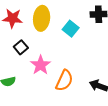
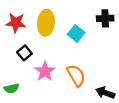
orange semicircle: (64, 81) -> (76, 75), moved, turned -55

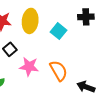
pink star: (45, 71) -> (29, 67), turned -30

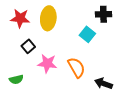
cyan square: (59, 31) -> (87, 34), moved

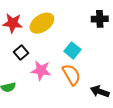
yellow ellipse: (48, 18) -> (42, 23), turned 50
cyan square: (87, 34) -> (72, 50), moved

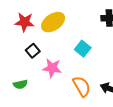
orange semicircle: (71, 75) -> (82, 86), moved

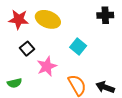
yellow ellipse: (53, 22) -> (48, 19), turned 55
pink star: (52, 68) -> (47, 66), turned -30

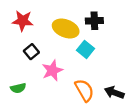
black cross: (105, 15) -> (94, 21), moved
yellow ellipse: (48, 19) -> (66, 28), moved

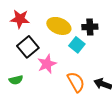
black cross: (94, 21) -> (90, 27), moved
black square: (31, 52) -> (28, 47), size x1.5

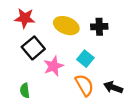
cyan square: (77, 45) -> (85, 59), moved
green semicircle: (16, 80) -> (25, 91), moved, turned 96

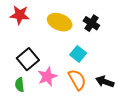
black cross: (99, 27) -> (91, 23), turned 35
black square: (33, 48) -> (28, 59), moved
pink star: (54, 66) -> (47, 77), moved

